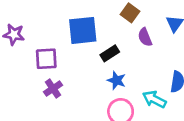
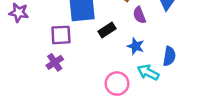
purple square: (46, 59) -> (61, 35), moved
blue star: (117, 80) -> (136, 46), moved

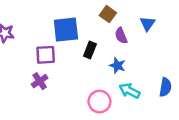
black rectangle: (107, 30) -> (90, 50), turned -35
blue semicircle: (169, 56) -> (165, 87), moved

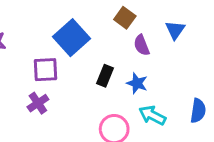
blue square: (66, 30) -> (71, 38), turned -36
black rectangle: (90, 50) -> (105, 76), moved

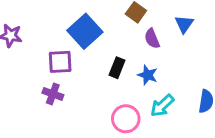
purple cross: (38, 103) -> (53, 94), turned -36
cyan arrow: (152, 115) -> (162, 106), turned -70

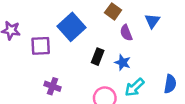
purple square: (60, 62) -> (41, 46), moved
purple cross: (53, 94) -> (52, 86), moved

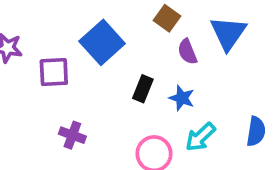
blue triangle: (152, 21) -> (228, 33), size x1.5

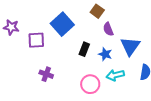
blue triangle: (228, 33) -> (130, 46), moved
cyan arrow: (200, 137) -> (115, 75), turned 30

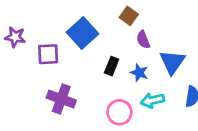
purple cross: (46, 74) -> (61, 99), size x1.5

